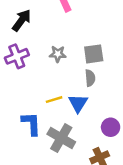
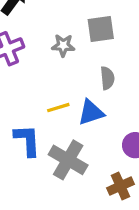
gray square: (94, 54) -> (101, 29), moved
blue triangle: (78, 103) -> (91, 112), turned 40

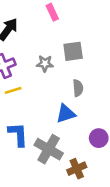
yellow line: (58, 108) -> (13, 90), moved
brown cross: (120, 186) -> (77, 169), moved

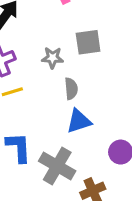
gray semicircle: (78, 88) -> (71, 89), moved

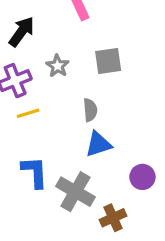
gray star: (53, 58) -> (58, 66), moved, turned 30

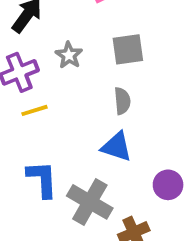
gray semicircle: (90, 110) -> (122, 101), moved
blue triangle: (98, 144) -> (117, 147), turned 36

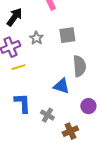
gray semicircle: (122, 101) -> (79, 66), moved, size x1.5
gray cross: (90, 202) -> (47, 115), size x0.6

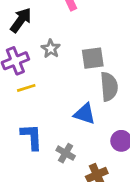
gray square: (67, 35) -> (93, 58), moved

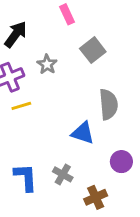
gray square: (93, 58) -> (93, 50), moved, turned -30
blue L-shape: (32, 137) -> (26, 177), moved

